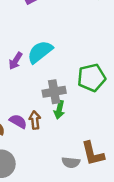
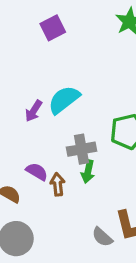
purple semicircle: (18, 121) -> (37, 172), moved
gray semicircle: (71, 162) -> (102, 237), turned 36

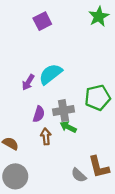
purple semicircle: (37, 172) -> (39, 114), moved, turned 77
green arrow: (88, 172) -> (68, 127), turned 105

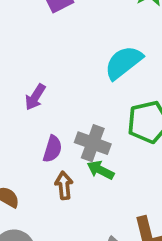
cyan semicircle: (51, 74) -> (123, 63), moved
gray cross: (63, 111) -> (93, 143), turned 30

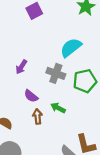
gray cross: (93, 143) -> (56, 73), moved
purple semicircle: (52, 149) -> (31, 96), turned 112

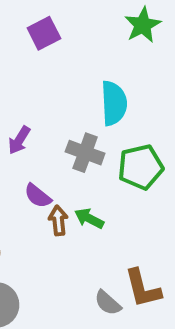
cyan semicircle: (71, 48) -> (114, 103), turned 125
brown arrow: (37, 116) -> (58, 220), moved

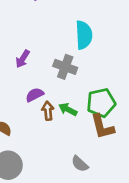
green pentagon: (141, 167) -> (101, 103), moved
purple semicircle: (38, 196) -> (35, 95), turned 114
brown L-shape: (143, 288) -> (102, 127), moved

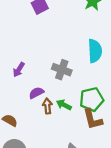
cyan semicircle: (84, 35) -> (95, 51), moved
purple arrow: (23, 59) -> (19, 70), moved

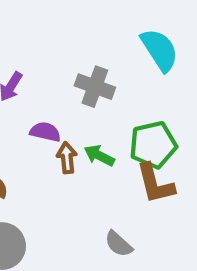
cyan semicircle: (95, 51) -> (160, 50), turned -30
purple semicircle: (36, 93) -> (45, 132), turned 40

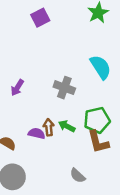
purple semicircle: (45, 132) -> (37, 133), moved

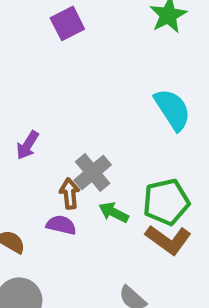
gray cross: (64, 88) -> (93, 172), moved, turned 30
brown arrow: (49, 127) -> (70, 193), moved
brown L-shape: (98, 142) -> (168, 240), turned -40

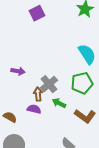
purple arrow: (28, 145) -> (18, 71), turned -112
green pentagon: (166, 202) -> (82, 83), moved

